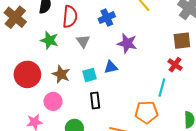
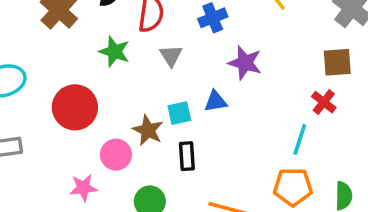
brown star: (61, 74) -> (148, 130), moved
orange pentagon: (146, 112) -> (293, 187), moved

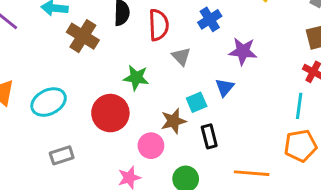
green star: (114, 52) -> (136, 78), moved
blue triangle: (216, 101) -> (225, 87), turned -30
brown star: (148, 130) -> (173, 121), turned -30

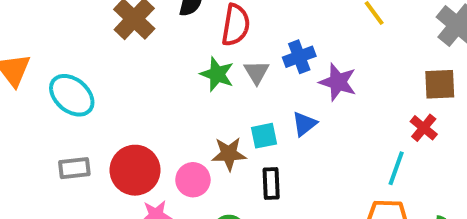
blue cross: (210, 19) -> (299, 57), moved
green star: (136, 78) -> (217, 74), moved
cyan ellipse: (49, 102) -> (72, 95), turned 56
red circle: (110, 113) -> (135, 170), moved

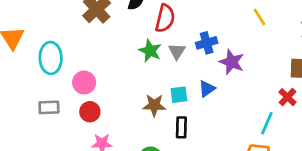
cyan ellipse: (72, 95) -> (51, 58), turned 44
red circle: (135, 170) -> (90, 112), size x0.6
pink circle: (193, 180) -> (84, 83), moved

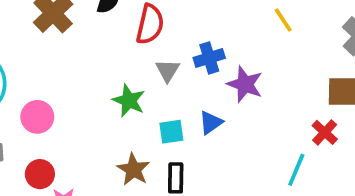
green star: (150, 51) -> (129, 101), moved
brown star: (154, 105) -> (133, 169), moved, turned 30
red circle: (90, 112) -> (40, 174), moved

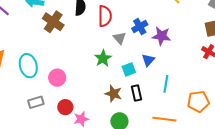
green star: (129, 101) -> (103, 58), turned 30
cyan line: (296, 170) -> (166, 84), moved

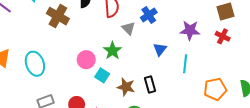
purple star: (161, 36) -> (190, 30), moved
cyan square: (129, 69) -> (102, 75), moved, turned -32
pink circle: (57, 78) -> (86, 60), moved
cyan line: (166, 84) -> (185, 64), moved

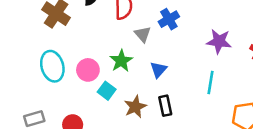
blue triangle: (160, 49) -> (158, 70), moved
cyan ellipse: (35, 64) -> (52, 66), moved
brown star: (126, 87) -> (135, 107), turned 30

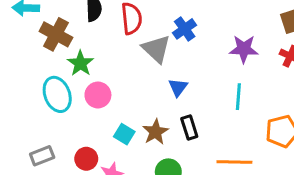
gray triangle: (143, 34) -> (156, 49), size x1.5
green star: (121, 61) -> (80, 63), moved
cyan square: (107, 91) -> (124, 134), moved

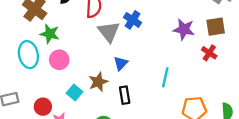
blue cross: (185, 29) -> (133, 20), turned -30
purple star: (244, 49) -> (184, 29), moved
green star: (80, 63) -> (50, 34), turned -30
brown star: (155, 132) -> (98, 82), moved

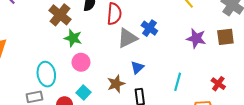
gray triangle: (109, 32) -> (127, 38), turned 40
red cross: (209, 53) -> (218, 84), moved
cyan ellipse: (28, 55) -> (46, 74), moved
cyan square: (75, 93) -> (84, 93), moved

